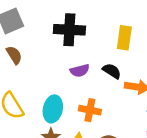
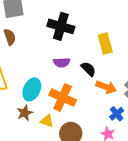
yellow rectangle: (124, 38) -> (105, 44), turned -36
orange cross: (90, 110) -> (63, 97), size x1.4

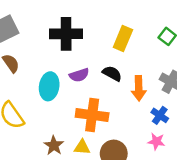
yellow rectangle: (105, 44) -> (123, 39), turned 54
orange arrow: (106, 87) -> (139, 88), turned 84
cyan ellipse: (32, 89) -> (49, 86), moved

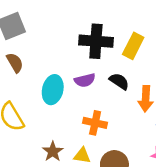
black cross: (66, 34) -> (96, 41), moved
orange cross: (92, 115) -> (95, 123), size x0.7

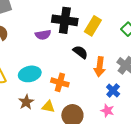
purple semicircle: (85, 80) -> (43, 35), moved
cyan ellipse: (53, 90) -> (30, 74), moved, turned 60

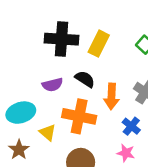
purple semicircle: (43, 35) -> (52, 85), moved
orange cross: (60, 82) -> (79, 116), moved, size x1.4
yellow triangle: (48, 107) -> (48, 132), moved, turned 32

